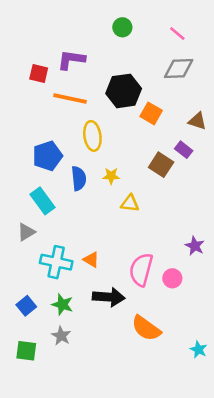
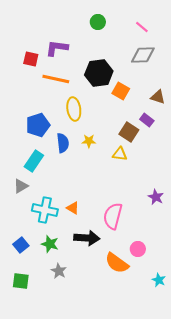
cyan rectangle: (42, 201) -> (34, 161), turned 70
yellow triangle: (130, 203) -> (120, 154), moved
pink circle: (172, 278) -> (138, 249), moved
gray star: (61, 336) -> (59, 271), moved

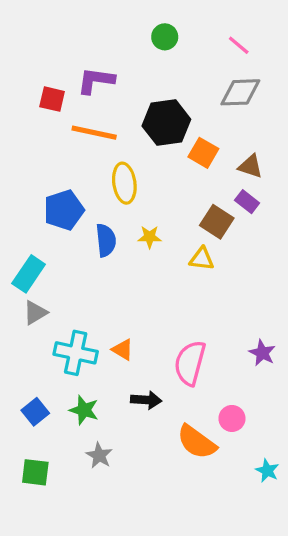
brown triangle: (158, 97) -> (250, 166), moved
cyan rectangle: (34, 161) -> (29, 274), moved
purple star: (156, 197) -> (262, 353), moved
black arrow: (87, 238) -> (146, 400), size x0.7

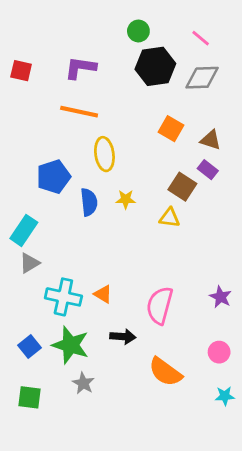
red square: (52, 99) -> (21, 71), moved
black hexagon: (166, 123) -> (155, 66), moved
green star: (84, 410) -> (71, 345), size x1.5
pink circle: (232, 418) -> (219, 352), moved
cyan star: (267, 471) -> (225, 396), turned -30

